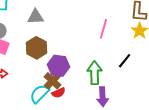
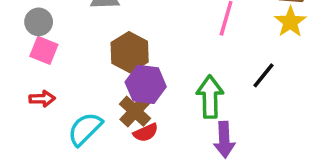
brown hexagon: (37, 48) -> (130, 52), moved
cyan semicircle: (40, 94) -> (85, 129), moved

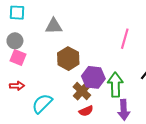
purple hexagon: (146, 84) -> (93, 77), moved
brown cross: (135, 111) -> (82, 91), moved
red semicircle: (146, 133) -> (86, 111), moved

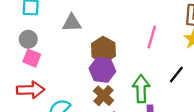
brown hexagon: (68, 59) -> (103, 50), moved
purple hexagon: (93, 77) -> (102, 70), moved
red arrow: (17, 86) -> (31, 90), size x1.6

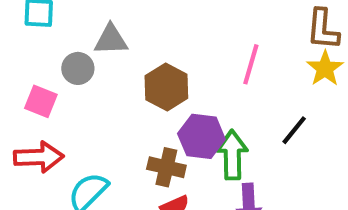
gray circle: (28, 39) -> (78, 68), moved
purple hexagon: (102, 70) -> (201, 136), moved
brown cross: (103, 96) -> (166, 167), turned -30

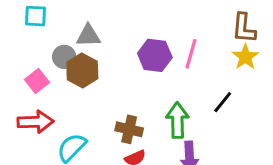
brown hexagon: (166, 87) -> (82, 70), moved
pink square: (41, 101) -> (37, 81), turned 30
purple hexagon: (201, 136) -> (155, 55), moved

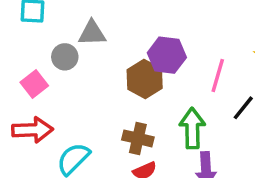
pink line: (191, 54) -> (218, 76), moved
brown hexagon: (82, 70) -> (145, 79), moved

